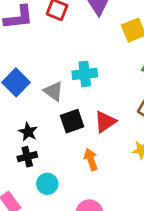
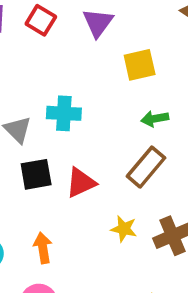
orange arrow: (91, 159) -> (43, 248), moved

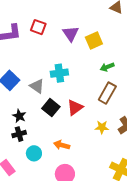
purple triangle: (98, 23) -> (71, 34), moved
black square: (36, 174) -> (51, 108), turned -30
orange arrow: (43, 248) -> (62, 145), turned -56

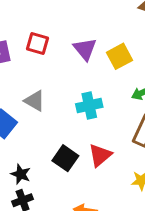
cyan cross: (59, 73) -> (89, 105), moved
gray triangle: (37, 86) -> (35, 101), moved

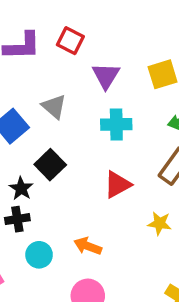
purple triangle: (85, 49) -> (106, 76), moved
black square: (65, 158) -> (50, 165), moved

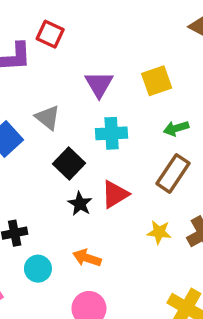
red square: (70, 41) -> (50, 34), moved
black square: (50, 165) -> (69, 163), moved
black star: (21, 188) -> (80, 204), moved

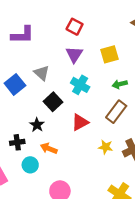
red square: (50, 34) -> (75, 27), moved
cyan cross: (112, 133) -> (80, 85), turned 30
black star: (80, 204) -> (37, 125), moved
orange arrow: (87, 258) -> (49, 148), moved

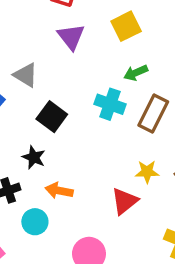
green arrow: (120, 84) -> (136, 73), moved
cyan cross: (80, 85) -> (110, 104), moved
red triangle: (80, 122) -> (125, 201), moved

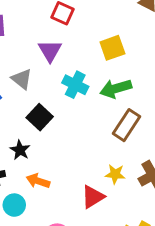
purple triangle: (71, 37) -> (50, 51), moved
green arrow: (136, 73) -> (116, 89), size x1.5
cyan cross: (110, 104) -> (75, 85), moved

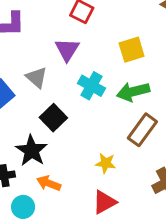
black star: (20, 150) -> (31, 151), size x1.5
yellow star: (115, 174) -> (106, 163), moved

